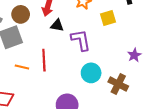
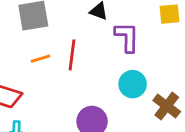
orange line: (22, 67) -> (41, 59), turned -40

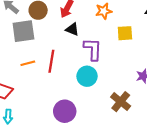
cyan circle: (133, 84) -> (87, 76), moved

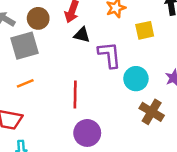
red line: (51, 61) -> (75, 95), moved
orange line: (28, 63) -> (25, 83), moved
cyan circle: (87, 76) -> (136, 79), moved

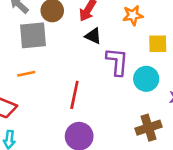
cyan circle: (136, 79) -> (146, 79), moved
brown cross: (152, 112) -> (148, 128), turned 30

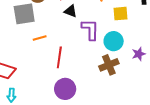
orange line: (26, 74) -> (40, 38), moved
brown cross: (148, 128) -> (109, 65), moved

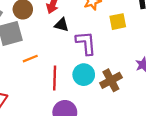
cyan circle: (114, 41) -> (84, 75), moved

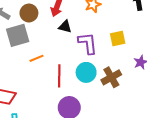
yellow square: (118, 22) -> (118, 39), moved

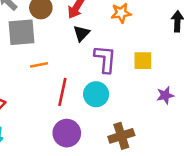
black triangle: (65, 27) -> (82, 33), turned 48
brown cross: (111, 77) -> (121, 136), moved

